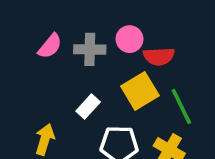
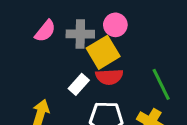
red semicircle: (159, 56) -> (109, 77), moved
yellow square: (140, 91) -> (103, 52), moved

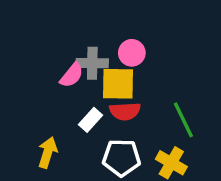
pink semicircle: (45, 31) -> (72, 75), moved
yellow square: (103, 52) -> (118, 84), turned 32

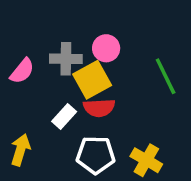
pink semicircle: (72, 75) -> (22, 71), moved
yellow square: (118, 84) -> (92, 80), turned -30
green line: (183, 120) -> (166, 76), moved

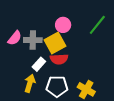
gray cross: (66, 59) -> (33, 40), moved
green line: (166, 76) -> (97, 25), moved, turned 65
yellow arrow: (20, 150) -> (30, 83), moved

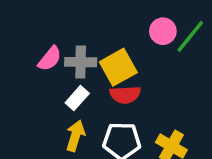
pink circle: (63, 25) -> (163, 31), moved
white rectangle: (39, 64) -> (77, 98), moved

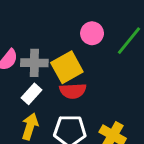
pink circle: (163, 31) -> (92, 33), moved

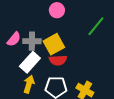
pink circle: (92, 33) -> (57, 10), moved
white rectangle: (31, 94) -> (30, 62), size x1.5

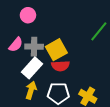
pink circle: (57, 10) -> (28, 15), moved

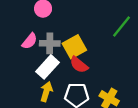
red semicircle: (60, 66) -> (79, 65), turned 42

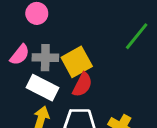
red semicircle: (79, 65) -> (82, 85), turned -102
white rectangle: (48, 67) -> (42, 88), turned 75

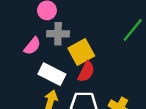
gray cross: (45, 58) -> (58, 34), moved

